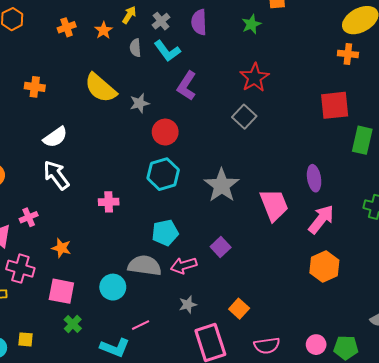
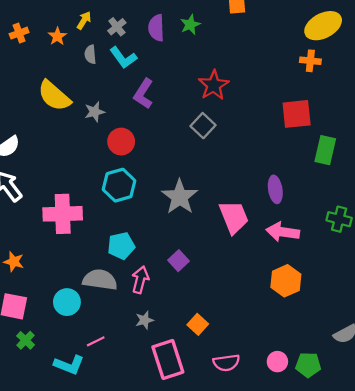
green star: (251, 24) -> (190, 25), moved
pink cross: (109, 202) -> (63, 214), size x1.8
pink arrow: (321, 219) -> (283, 232), turned -120
pink arrow: (184, 265) -> (140, 280), turned 120

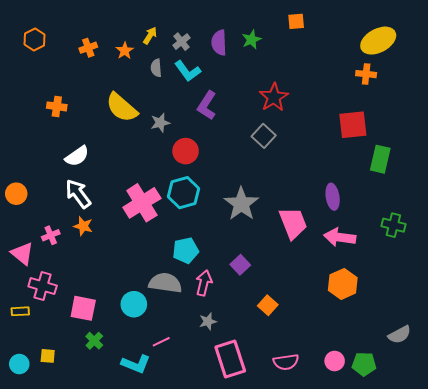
pink cross: (63, 214) -> (142, 203), moved, turned -30
orange star: (14, 262) -> (83, 226), moved
orange square: (198, 324) -> (268, 305), moved

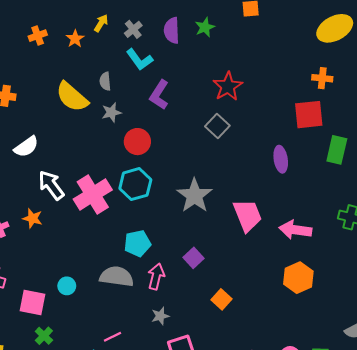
gray semicircle: (156, 68) -> (105, 81), moved
orange cross: (366, 74) -> (322, 78), moved
white arrow: (78, 194) -> (51, 185), moved
purple ellipse: (333, 197) -> (281, 159), moved
cyan circle: (134, 304) -> (67, 286), moved, size x0.7

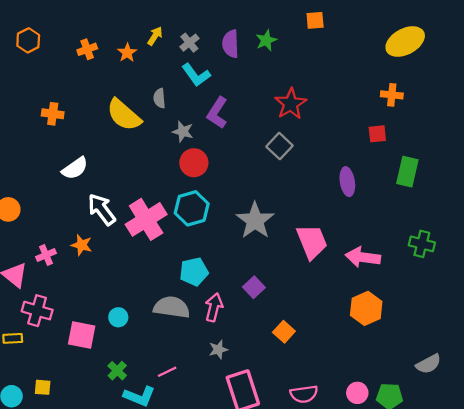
gray star: (111, 112) -> (183, 132), moved, turned 30
red square: (309, 115) -> (377, 134), size x0.6
green cross: (44, 336) -> (117, 371), moved

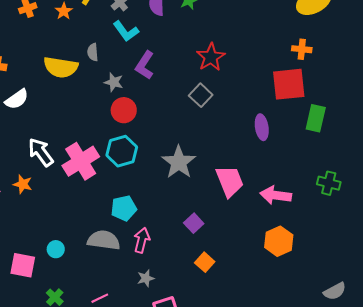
yellow semicircle: (124, 115) -> (61, 67), turned -32
red square: (377, 134) -> (289, 84), size x2.0
white semicircle: (75, 168) -> (17, 99), moved
purple square: (254, 287) -> (194, 223), moved

